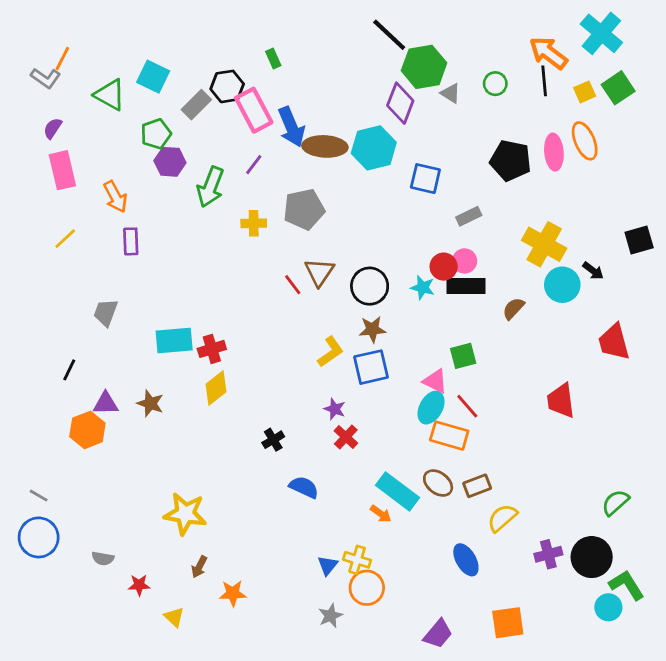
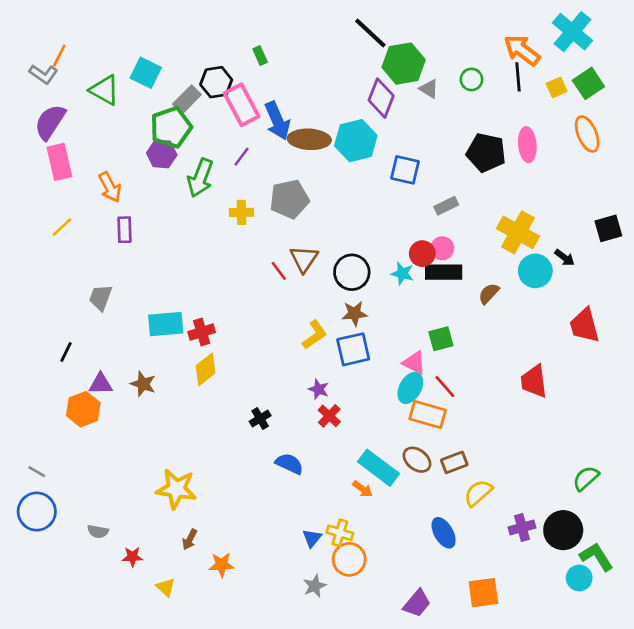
purple semicircle: (53, 128) -> (50, 122), size x1.8
green pentagon: (156, 134) -> (171, 127), moved, size x1.4
orange ellipse: (585, 141) -> (587, 134), moved

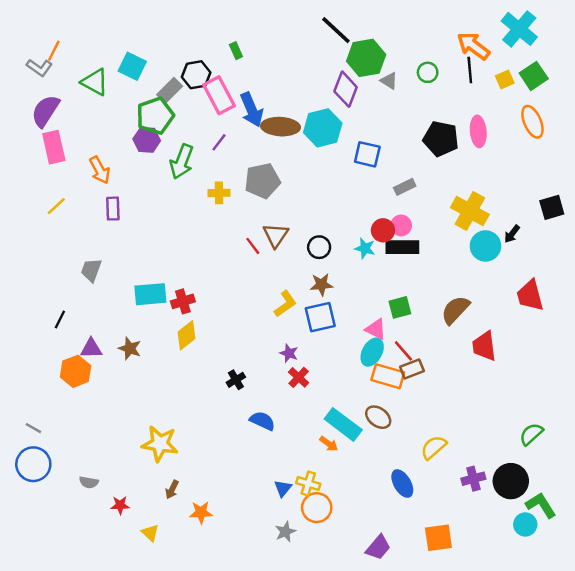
black arrow: (565, 258) -> (512, 234), turned 90
black circle: (352, 272) -> (319, 247), size x0.7
brown semicircle: (489, 294) -> (455, 310), moved, size x1.5
brown rectangle: (454, 462) -> (412, 369), moved

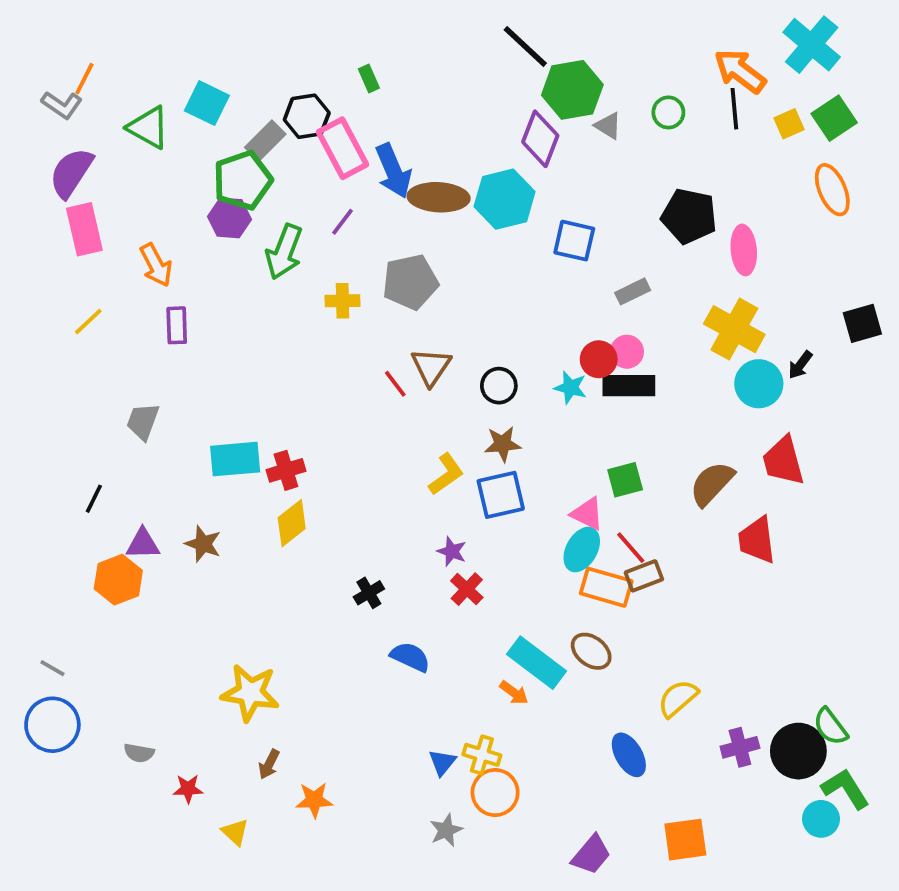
pink ellipse: (478, 131) -> (744, 250), moved
red trapezoid: (530, 295) -> (783, 461), moved
green semicircle: (531, 434) -> (830, 727), moved, turned -85

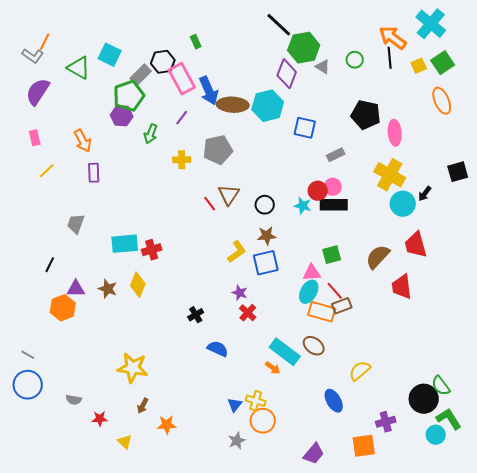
pink rectangle: (84, 229) -> (35, 138), moved, size x0.6
green arrow: (284, 252) -> (151, 134), size x0.7
pink triangle: (587, 514) -> (312, 273), turned -30
yellow diamond: (292, 523) -> (138, 285), moved, turned -30
purple cross: (740, 747) -> (386, 422), moved

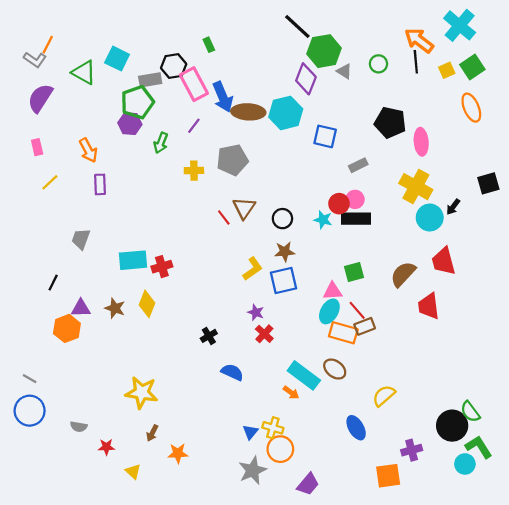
gray rectangle: (141, 75) -> (150, 80), turned 35
gray star: (237, 441) -> (253, 470), size x1.5
purple trapezoid: (314, 454) -> (308, 484), moved

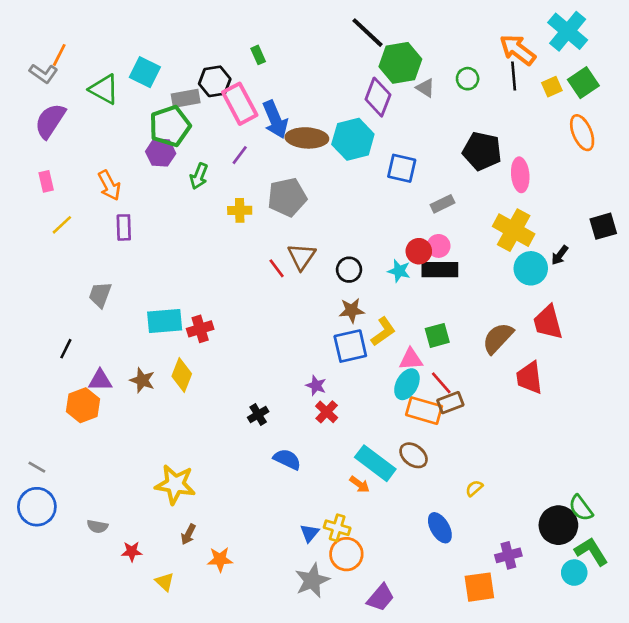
yellow L-shape: (253, 269) -> (383, 332), moved
yellow semicircle: (384, 396) -> (474, 488), size x0.6

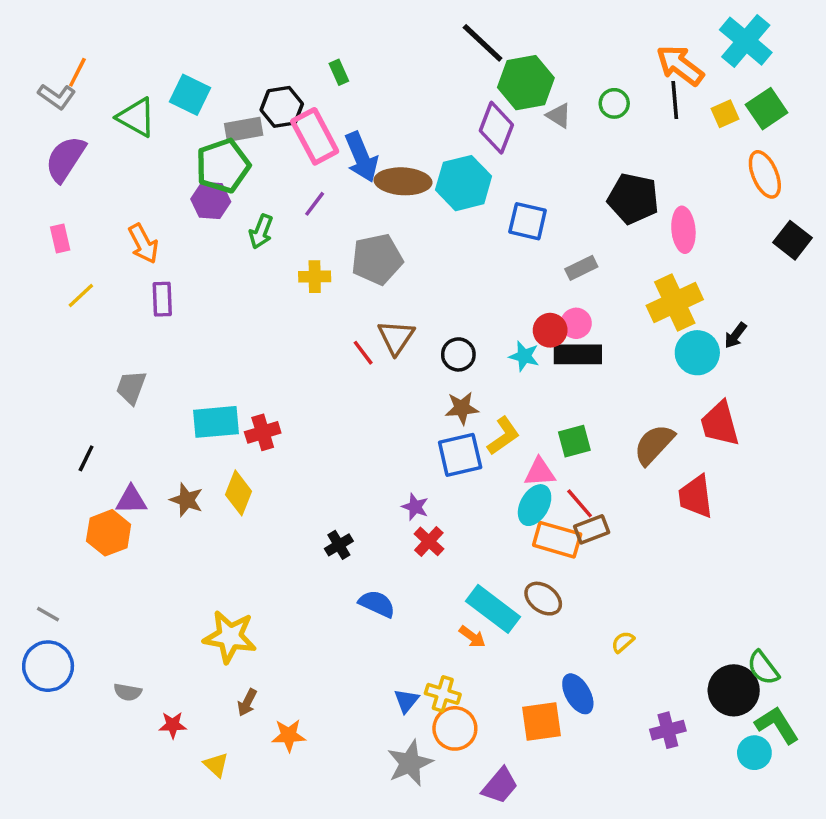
black square: (603, 226) -> (793, 240), moved, turned -36
yellow cross: (514, 230) -> (675, 303), turned 36
orange square: (479, 587) -> (541, 722), moved

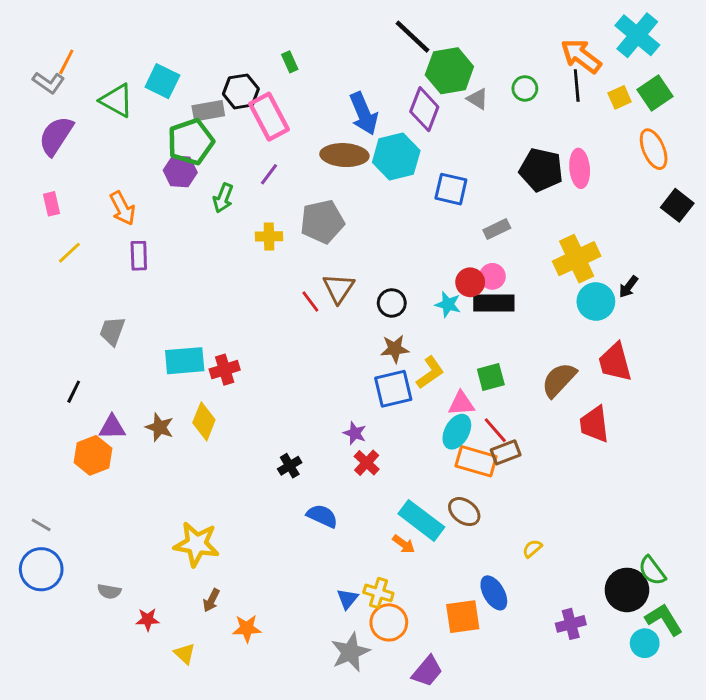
blue arrow: (361, 157) -> (364, 114), moved
pink ellipse: (683, 230) -> (580, 168), moved

